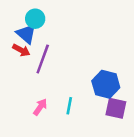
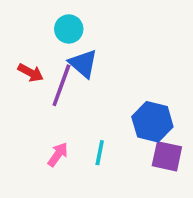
cyan circle: (35, 19) -> (69, 29), moved
blue triangle: (26, 34) -> (83, 64), moved

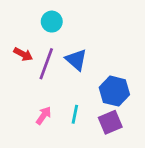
blue triangle: (83, 64) -> (76, 60), moved
purple square: (167, 156) -> (110, 122), moved, turned -35

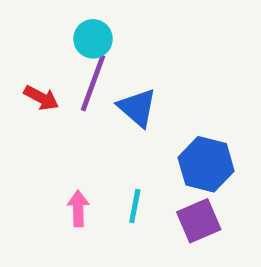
purple line: (46, 64) -> (93, 83), moved
pink arrow: (44, 116) -> (78, 208), turned -36

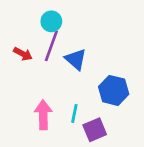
pink arrow: (78, 208) -> (43, 115), size x1.5
purple square: (199, 221) -> (95, 130), moved

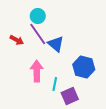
purple line: (51, 46) -> (38, 34), turned -55
pink arrow: (43, 115) -> (37, 71), moved

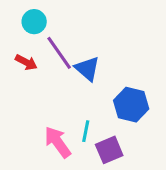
cyan circle: (38, 16) -> (34, 22), moved
pink arrow: (37, 71) -> (58, 142), moved, turned -35

